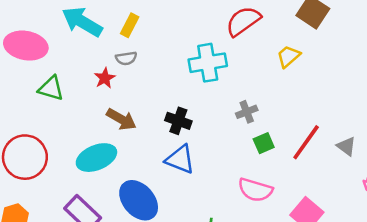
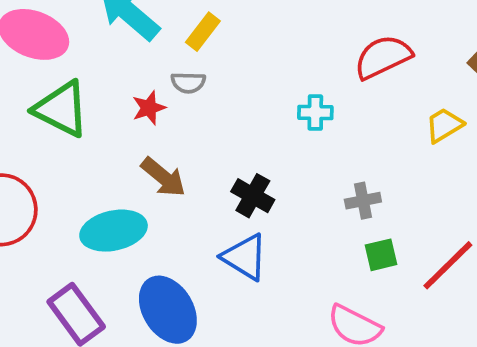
cyan cross: (208, 63) -> (315, 113), size x0.6
green triangle: (51, 88) -> (61, 109), size x1.4

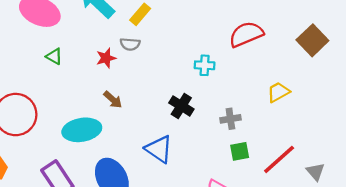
green triangle: (61, 109) -> (54, 56), size x0.5
yellow trapezoid: (444, 125) -> (278, 92), moved
brown arrow: (163, 177) -> (113, 100), size x0.7
black cross: (253, 196) -> (181, 106), moved

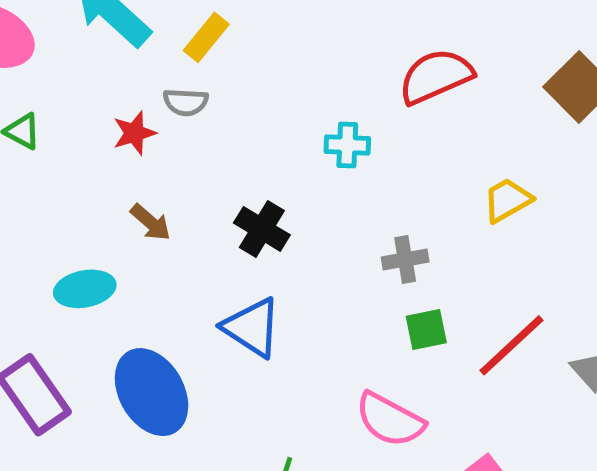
black cross: (181, 106) -> (262, 229), moved
cyan ellipse: (82, 130) -> (85, 289), size x0.7

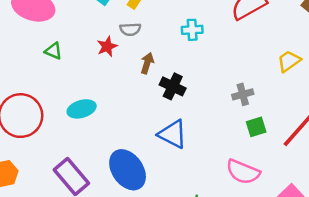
cyan cross: (347, 145) -> (192, 30), moved
brown arrow: (151, 222) -> (147, 63), moved, turned -108
cyan ellipse: (85, 289) -> (82, 109), moved

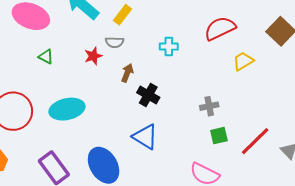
yellow trapezoid: (289, 61) -> (243, 61), moved
cyan ellipse: (82, 109) -> (67, 109), size x1.4

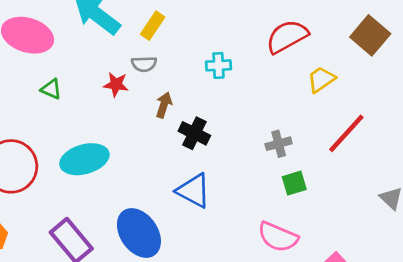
red star: (93, 56) -> (116, 84), turned 30
red line: (255, 141) -> (346, 133), moved

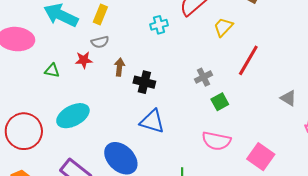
cyan cross: (218, 65) -> (159, 25), moved
green triangle: (51, 89) -> (52, 70), moved

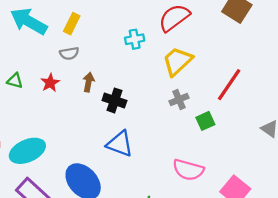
yellow trapezoid: (223, 27) -> (177, 61), moved, size x1.4
red star: (84, 60) -> (50, 83), moved, turned -30
green square: (220, 102) -> (205, 121), moved
cyan ellipse: (73, 116) -> (27, 151), moved

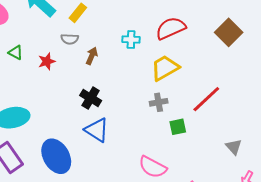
brown arrow: (88, 82) -> (92, 56), moved
black cross: (114, 100) -> (91, 98), moved

